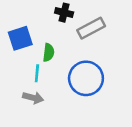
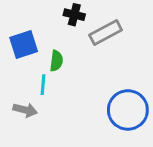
blue circle: (86, 78) -> (128, 110), moved
gray arrow: (33, 98) -> (25, 110), moved

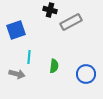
green semicircle: (56, 61) -> (54, 66), moved
blue circle: (128, 110) -> (86, 74), size x0.7

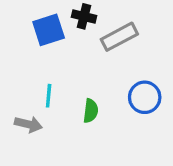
blue square: (16, 30) -> (49, 30), moved
blue circle: (86, 74) -> (145, 97), moved

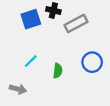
cyan line: (49, 96) -> (31, 61), turned 40
gray arrow: (28, 124) -> (18, 89), moved

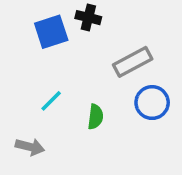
gray rectangle: (76, 23) -> (133, 62), moved

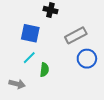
blue square: (51, 32) -> (30, 33), moved, turned 30
green semicircle: (95, 117) -> (44, 70), moved

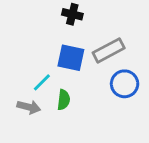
blue square: (30, 33) -> (71, 58), moved
gray arrow: (17, 84) -> (29, 107), moved

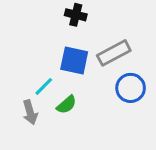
green semicircle: (64, 100) -> (67, 105), turned 42
gray arrow: (29, 107) -> (30, 112), turned 60

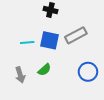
cyan line: (44, 86) -> (27, 42), moved, turned 40
blue circle: (131, 88) -> (88, 72), moved

